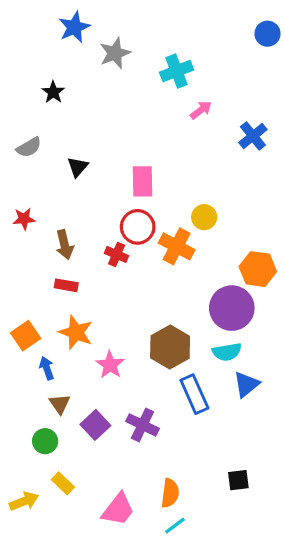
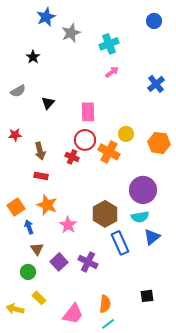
blue circle: (268, 34) -> (154, 21), moved
pink arrow: (201, 110) -> (112, 72), moved
orange hexagon: (258, 269) -> (159, 143), moved
yellow arrow: (24, 501) -> (15, 309), turned -144

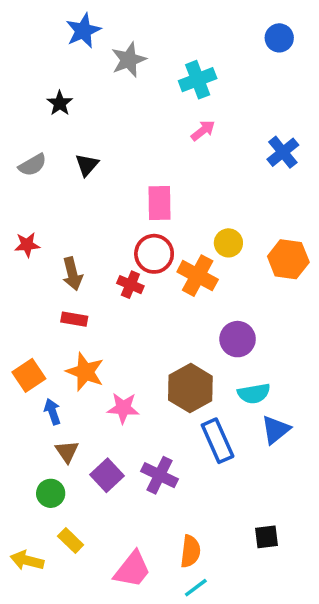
black triangle: (48, 103) -> (87, 165), moved
purple circle: (143, 190) -> (238, 339), moved, size x0.7
pink star: (68, 225) -> (123, 408), turned -30

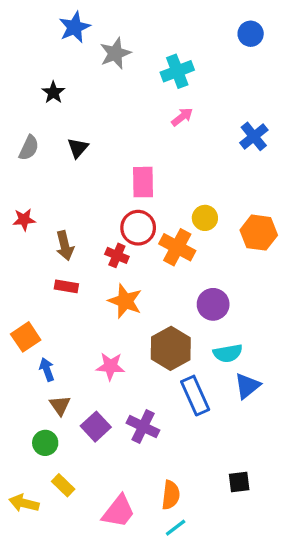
gray semicircle: (32, 165) -> (29, 148), turned -35
orange star: (85, 372) -> (125, 301), moved

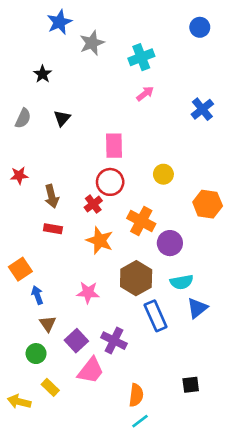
orange hexagon: (259, 233) -> (208, 204), moved
orange cross: (177, 247) -> (141, 221), moved
red cross: (117, 255) -> (93, 204), turned 30
pink trapezoid: (119, 511) -> (91, 370), moved

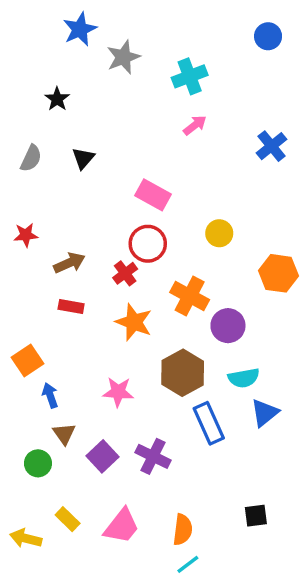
pink rectangle: (114, 146) -> (153, 195), turned -60
brown arrow: (52, 196) -> (69, 263), turned -100
green circle: (36, 354) -> (38, 463), moved
pink trapezoid: (91, 370) -> (122, 526), moved

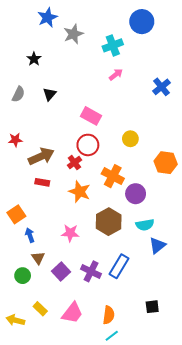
blue circle: (268, 36) -> (142, 22), moved, size x1.5
brown arrow: (69, 263) -> (41, 156), size x1.4
blue rectangle: (209, 423) -> (119, 266), moved, turned 55

